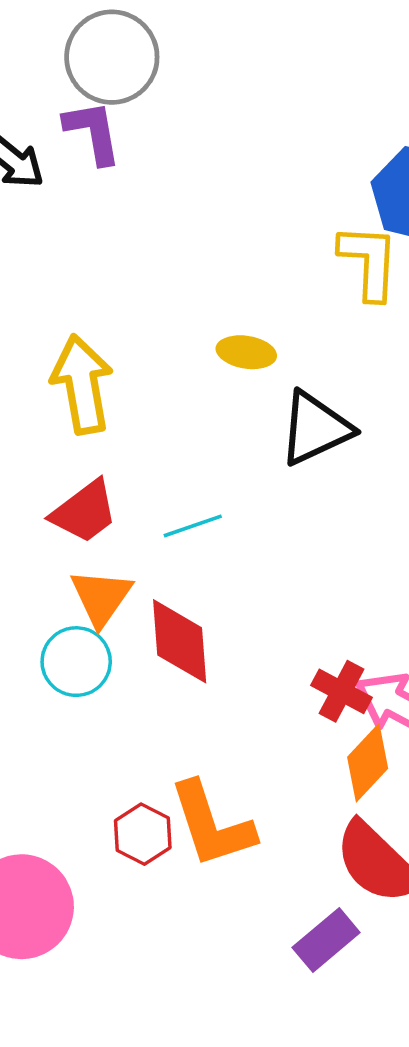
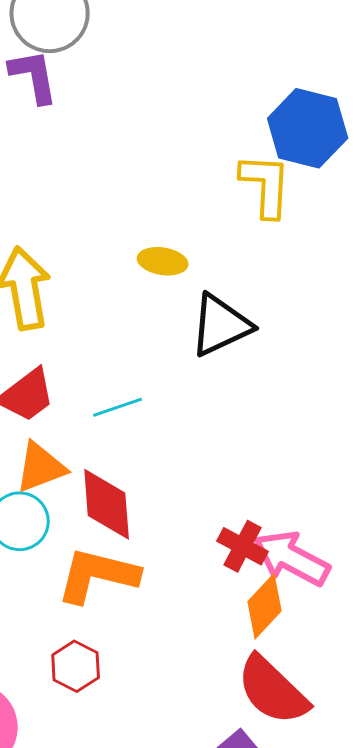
orange triangle: (101, 597) -> (41, 467), turned 34
orange L-shape: (212, 825) -> (98, 575), moved, turned 122

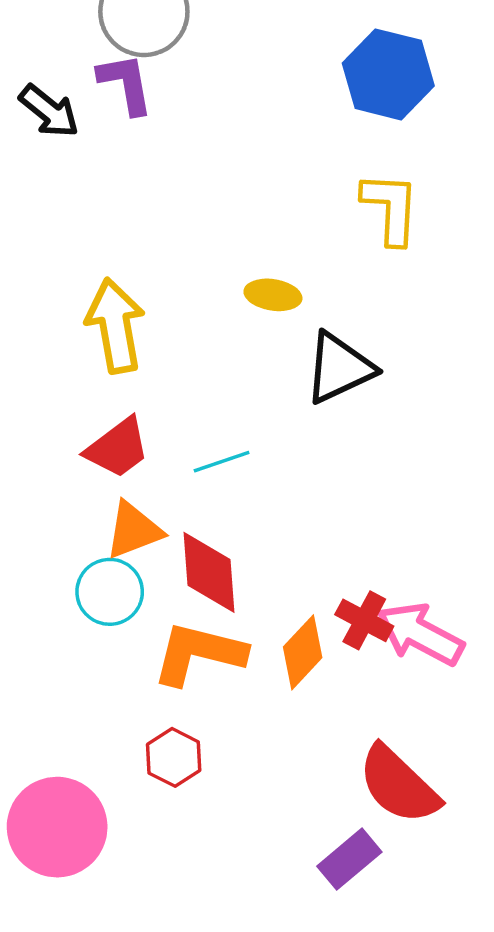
blue hexagon: (308, 128) -> (388, 74), moved
orange diamond: (265, 606) -> (303, 652), moved

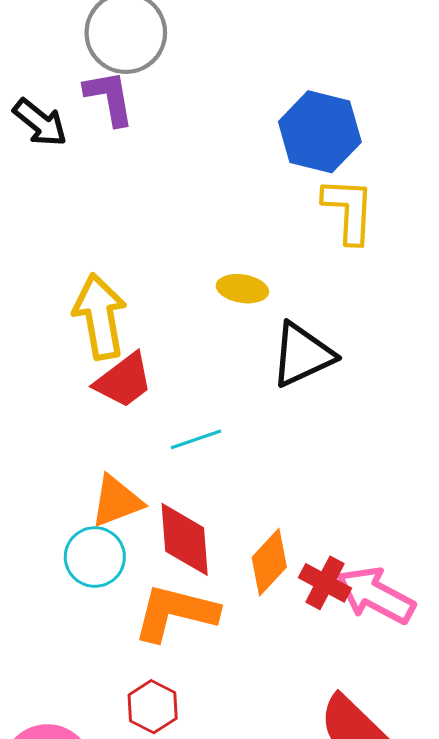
blue hexagon: (388, 74) -> (320, 132), moved
red trapezoid: (118, 448) -> (124, 381), moved
orange diamond: (303, 652) -> (269, 562), moved

